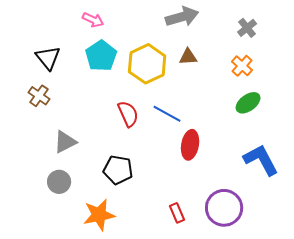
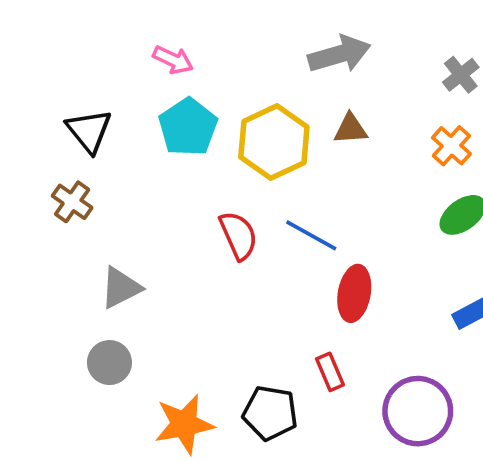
black pentagon: (118, 170) -> (270, 413), moved
red rectangle: (177, 213) -> (330, 372), moved

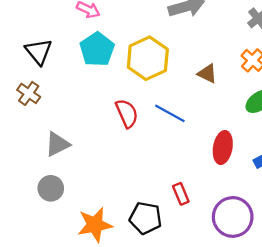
brown triangle: (351, 129) -> (207, 74), moved, turned 30
red ellipse: (354, 293) -> (223, 148), moved

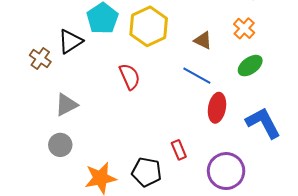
black triangle: (39, 52) -> (70, 41), moved, turned 36
blue line: (170, 113) -> (197, 76), moved

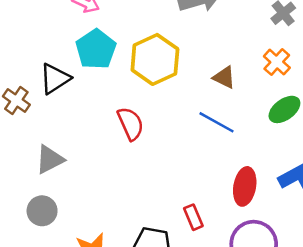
red ellipse: (217, 108) -> (245, 186), moved

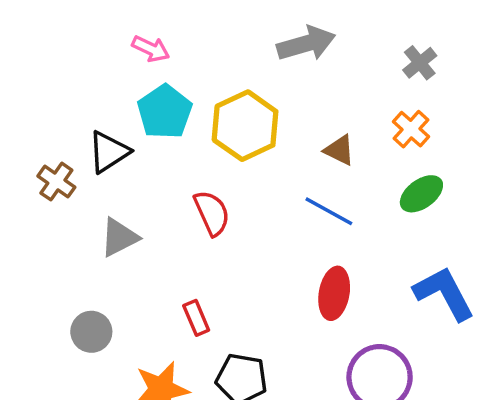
gray triangle: (50, 159) -> (119, 237), moved
red ellipse: (245, 186) -> (334, 293), moved
red rectangle: (193, 217) -> (196, 318), moved

